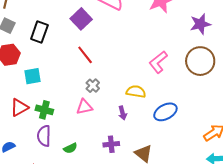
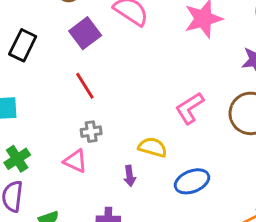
gray cross: (93, 86) -> (91, 132), turned 32
pink triangle: (84, 107) -> (75, 161), turned 30
green cross: (44, 110) -> (17, 159), turned 36

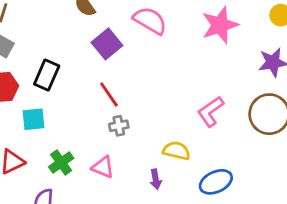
black rectangle: (23, 45) -> (47, 75), moved
gray cross: (91, 132) -> (119, 126), moved
green cross: (17, 159) -> (61, 162), moved

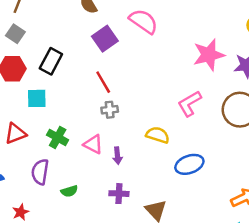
pink star: (220, 25) -> (209, 55), moved
green cross: (61, 162) -> (58, 137), turned -30
purple arrow: (156, 179) -> (117, 156), moved

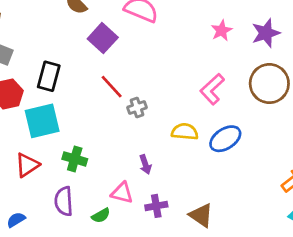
pink star: (209, 55) -> (222, 30), size x0.6
cyan square: (37, 98) -> (42, 121), size x1.5
gray cross: (110, 110) -> (137, 108), moved
pink triangle: (93, 144) -> (122, 193), moved
blue ellipse: (189, 164) -> (225, 139), moved

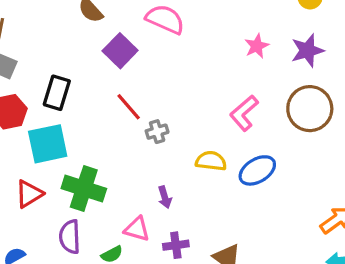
green cross: (75, 159) -> (84, 189), size x1.5

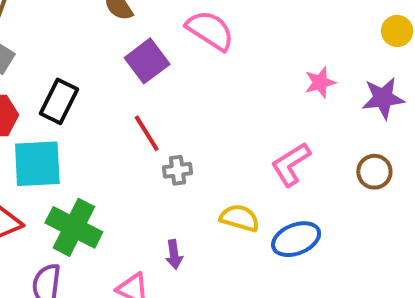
brown circle: (310, 109) -> (374, 172), size x0.6

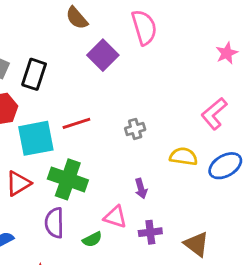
pink semicircle: (210, 30) -> (144, 27), turned 48
black rectangle: (59, 101) -> (34, 74), moved
red line: (147, 133) -> (76, 123), moved, turned -68

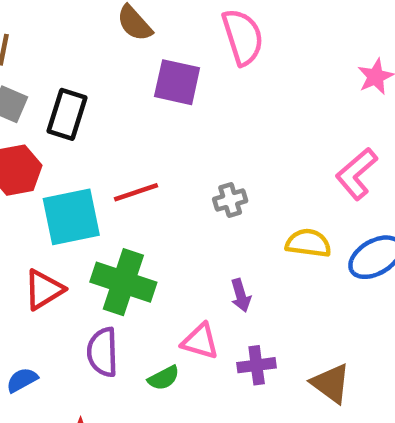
purple square: (103, 55) -> (177, 82), turned -32

